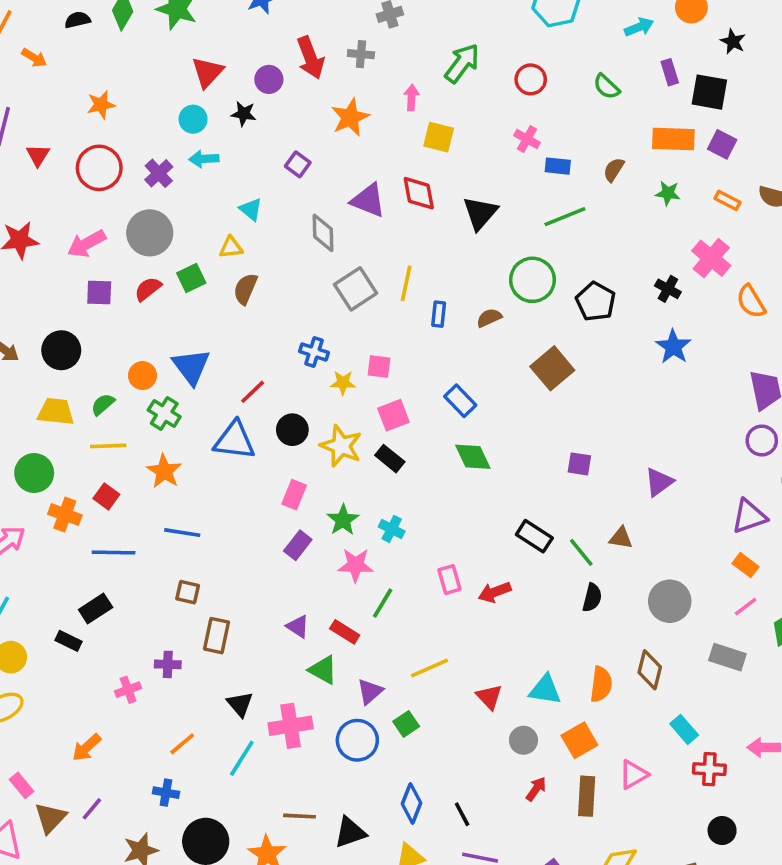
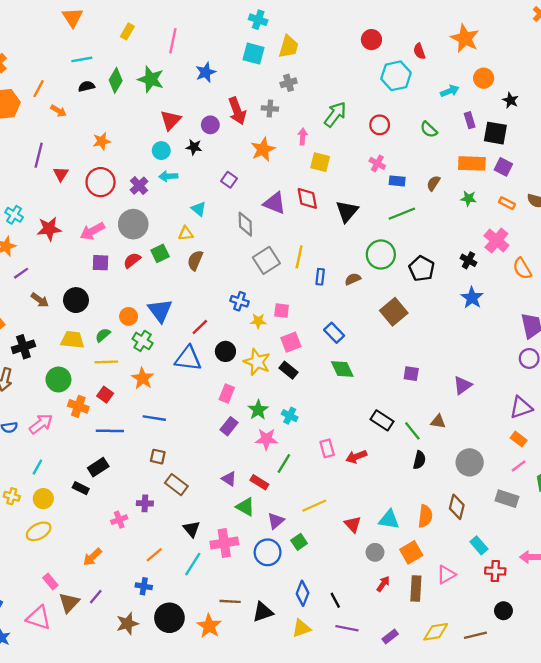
brown rectangle: (217, 636) -> (176, 485), turned -65

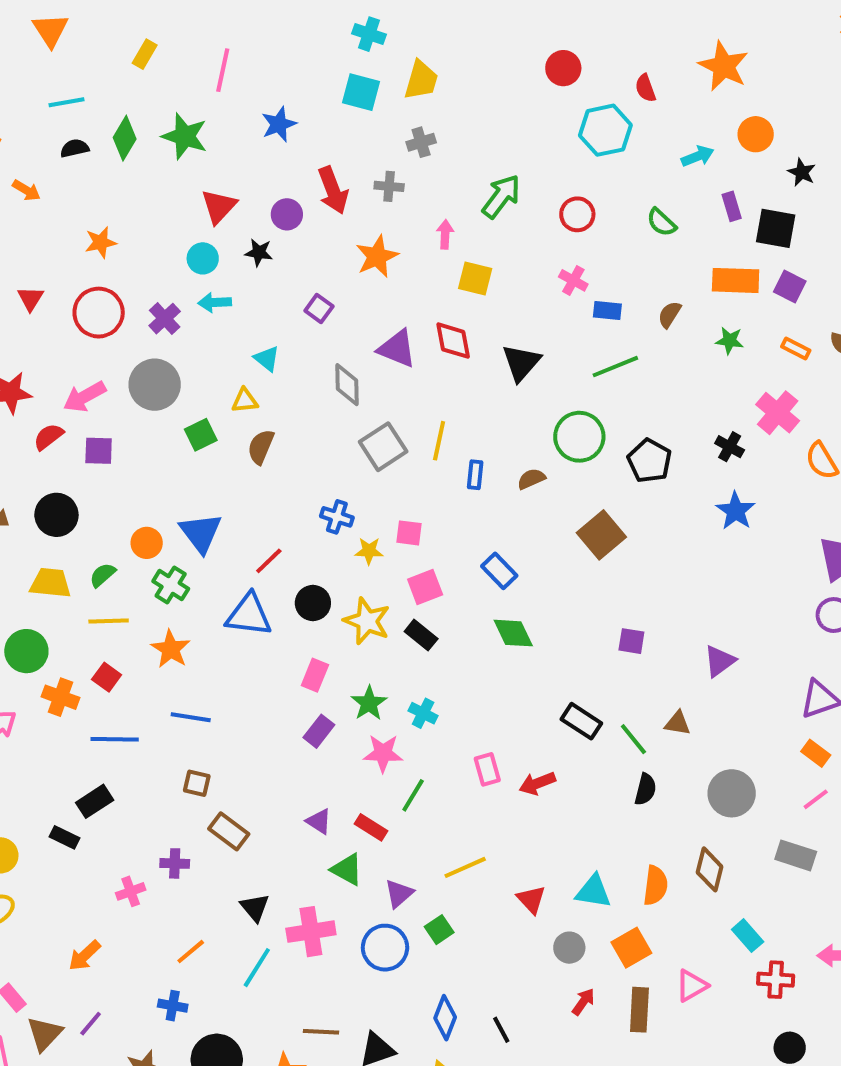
red semicircle: (132, 260) -> (48, 437), moved

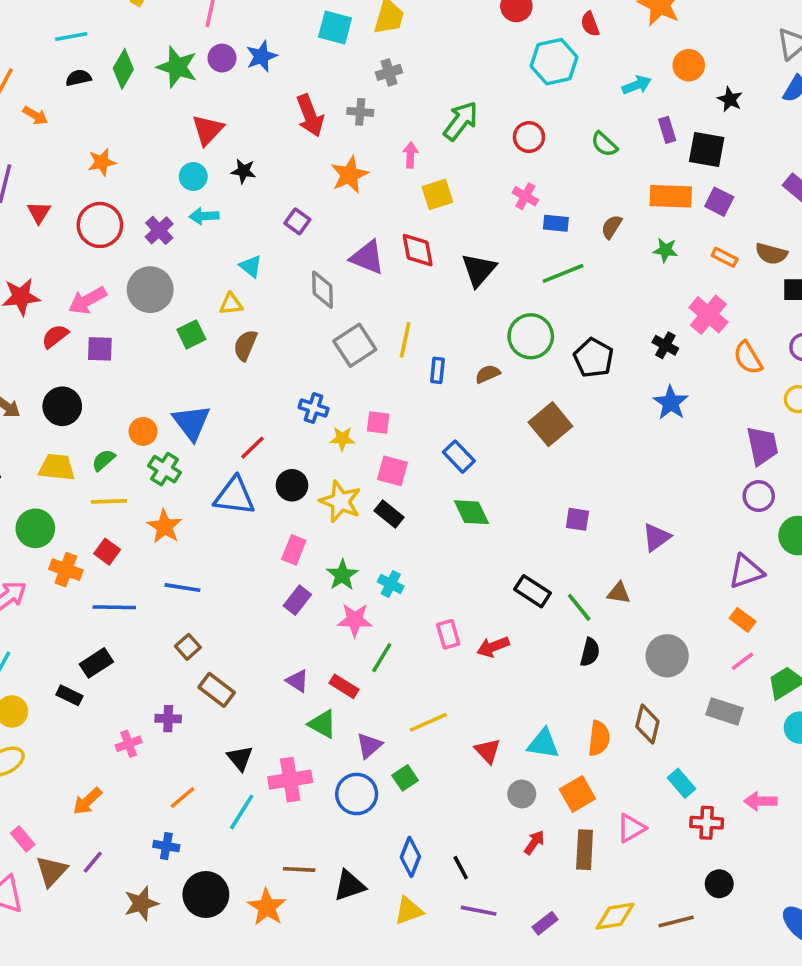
purple circle: (287, 214) -> (222, 58), moved
yellow square: (475, 278) -> (437, 194), turned -32
pink square: (425, 587) -> (393, 471), turned 36
brown square: (197, 783) -> (188, 647), turned 35

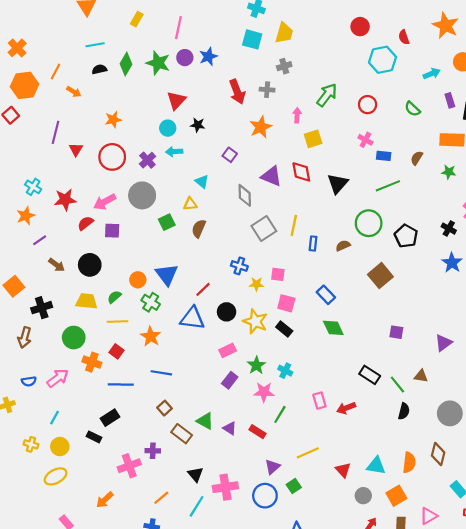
pink rectangle: (294, 550) -> (228, 350), turned 42
green triangle: (323, 724) -> (205, 421), moved
pink cross: (129, 744) -> (129, 466), size x1.5

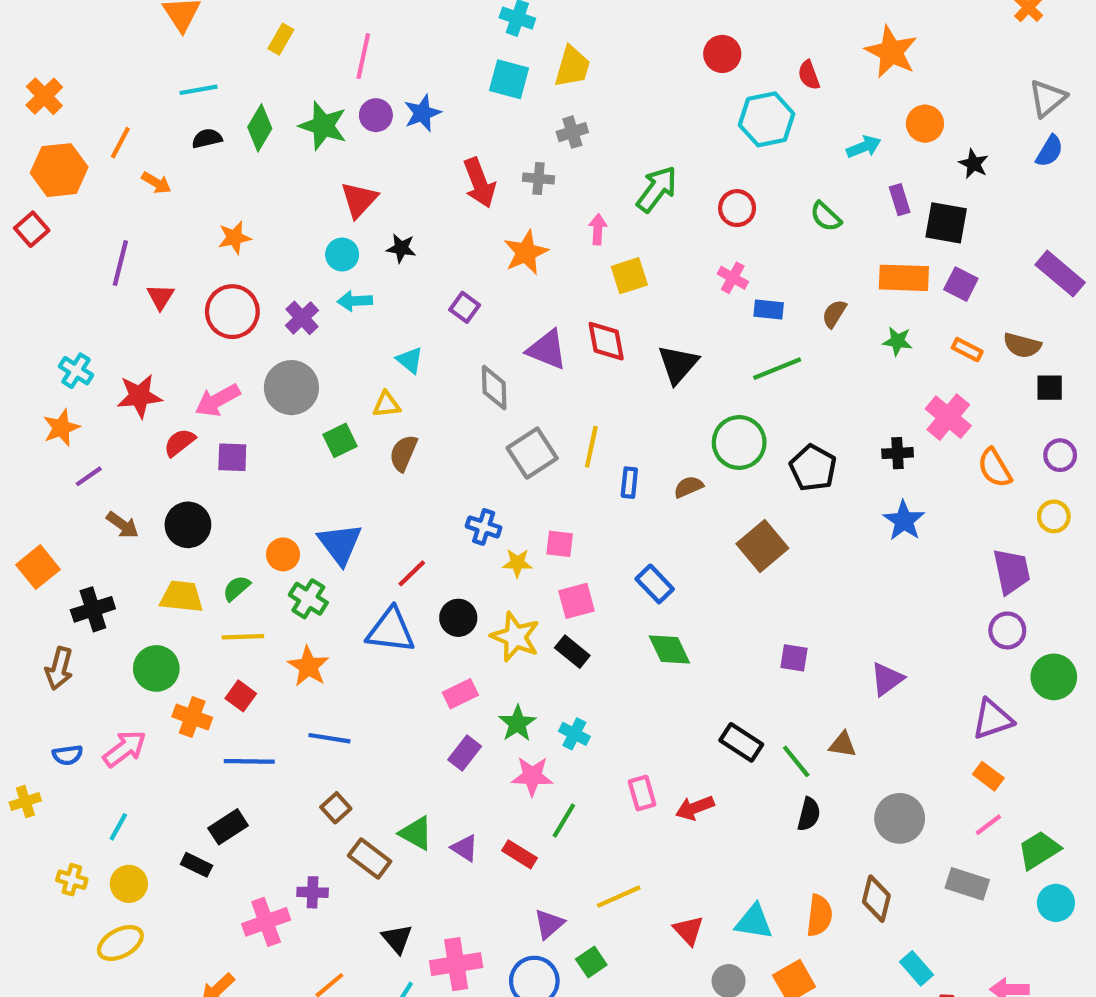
black cross: (449, 229) -> (898, 453), turned -32
pink square: (286, 303) -> (577, 601), turned -30

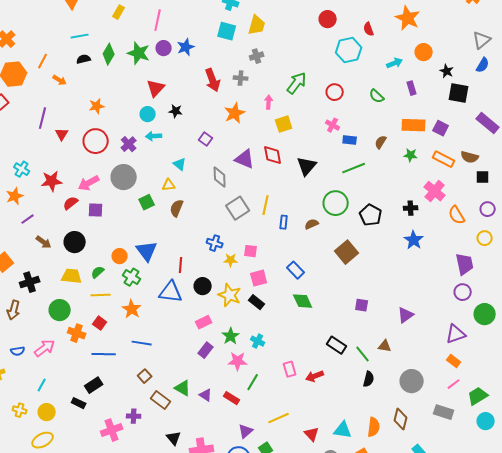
black square: (946, 223) -> (459, 93), moved
orange rectangle: (967, 350) -> (444, 159), size x1.5
red line: (412, 573) -> (181, 265), turned -42

